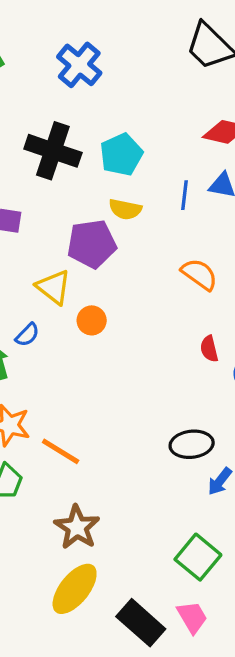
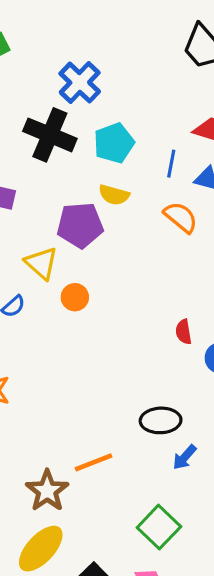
blue cross: (79, 65) -> (80, 83), moved
blue line: (184, 195) -> (171, 164), moved
orange semicircle: (199, 274) -> (181, 217), moved
orange line: (61, 451) -> (93, 462), moved, turned -57

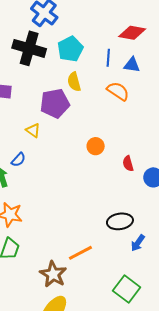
yellow semicircle: (114, 195) -> (74, 82), turned 66
yellow triangle: (41, 263) -> (33, 130), size x0.7
orange circle: (75, 297) -> (96, 146), moved

